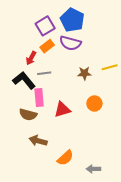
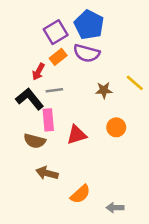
yellow line: (110, 67) -> (135, 83), turned 56

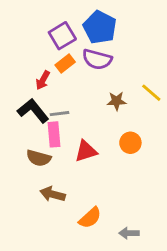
gray line: (54, 90) -> (60, 114), moved

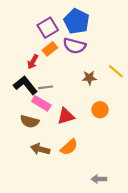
pink rectangle: (54, 134) -> (41, 103), turned -54
orange semicircle: (90, 218) -> (69, 147), moved

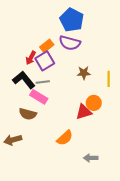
purple square: (48, 28) -> (45, 61), moved
yellow line: (116, 71) -> (109, 79), moved, turned 49
red triangle: (66, 116) -> (84, 112), moved
brown arrow: (40, 149) -> (13, 140), moved, turned -30
gray arrow: (99, 179) -> (91, 158), moved

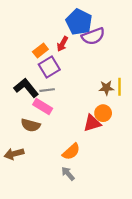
purple semicircle: (70, 43) -> (93, 36), moved, turned -35
orange rectangle: (47, 46) -> (40, 50), moved
red arrow: (31, 58) -> (62, 44), moved
brown star: (84, 73) -> (106, 88), moved
gray arrow: (91, 158) -> (68, 174), moved, turned 48

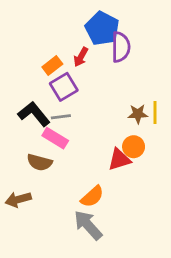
purple semicircle: (93, 36) -> (121, 47), turned -70
gray arrow: (68, 174) -> (88, 225), size x1.6

